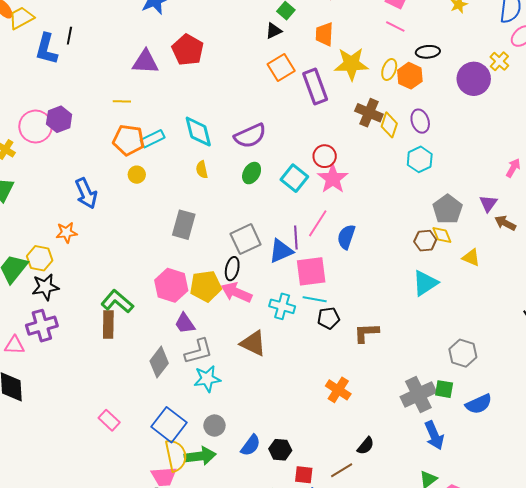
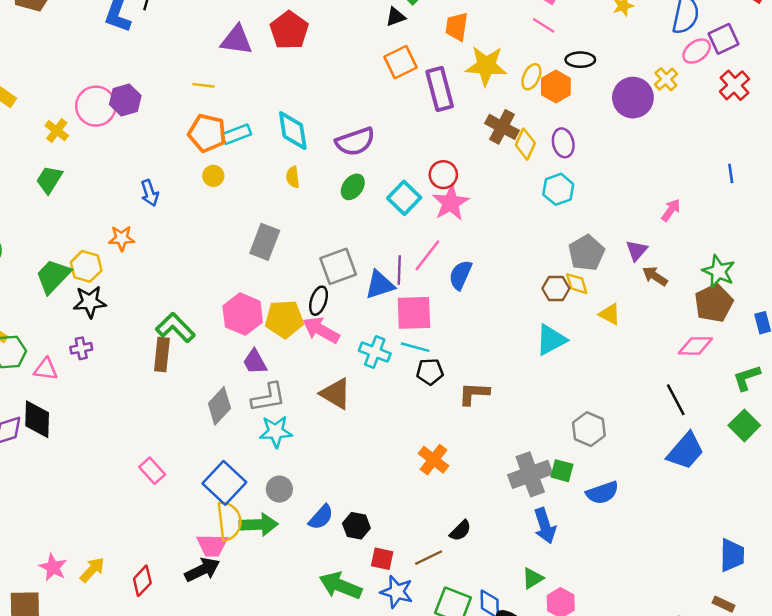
blue arrow: (86, 193) -> (150, 193), size x0.7
purple cross: (42, 326) -> (81, 348), size x0.6

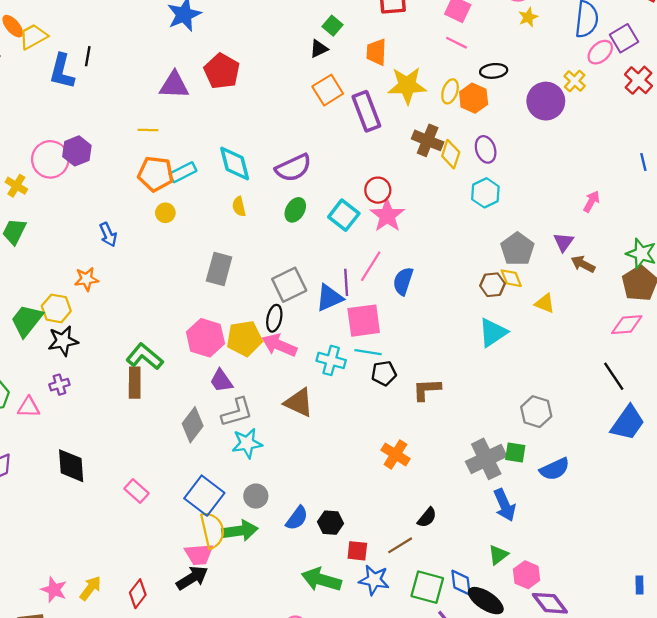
black diamond: (37, 419) -> (71, 466), moved

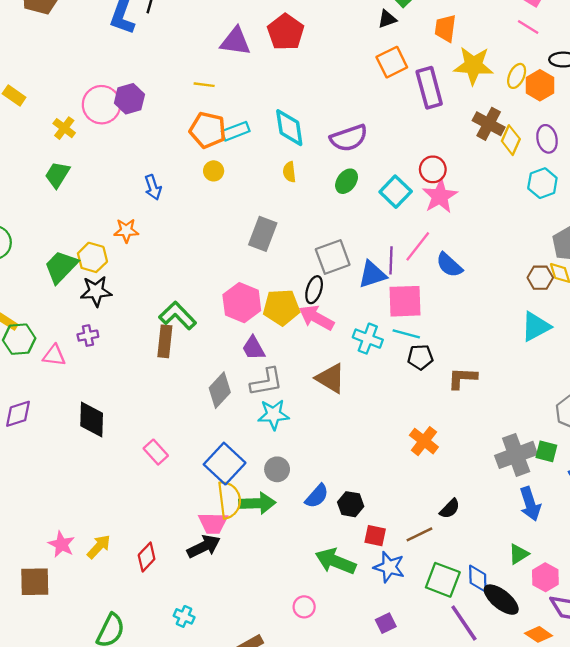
blue semicircle: (403, 281) -> (449, 265), turned -72

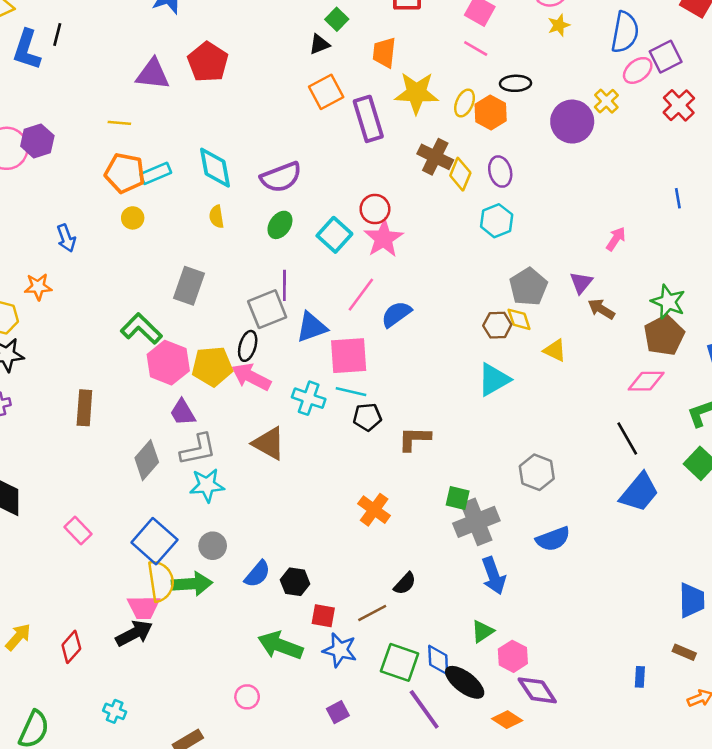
purple line: (391, 260) -> (284, 285), moved
blue semicircle: (449, 265) -> (396, 314), turned 104
green L-shape: (178, 316) -> (141, 329), moved
green square: (546, 451) -> (458, 498), moved

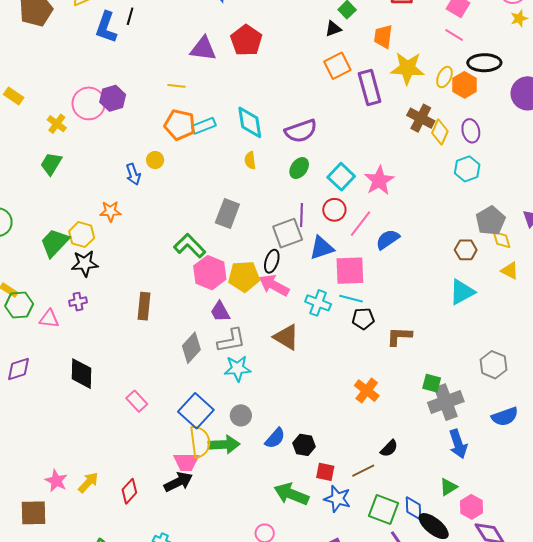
black ellipse: (516, 83) -> (484, 63), size x1.4
red circle: (375, 209) -> (334, 210), moved
yellow circle: (133, 218) -> (155, 160), moved
yellow diamond: (519, 319) -> (502, 240), moved

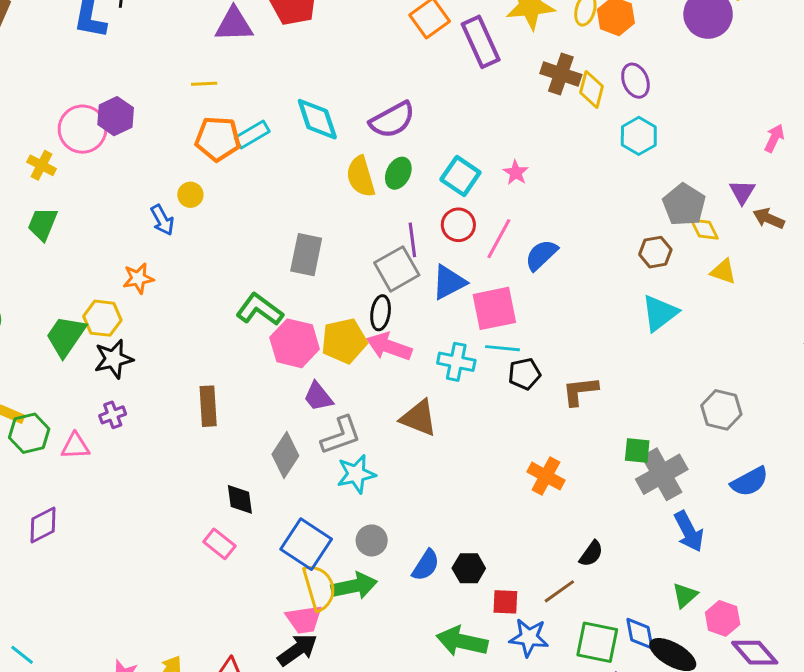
yellow semicircle: (250, 160) -> (361, 177), moved, size x1.6
pink star: (379, 180) -> (516, 173), size x0.6
black diamond: (82, 374) -> (240, 499), moved, size x0.7

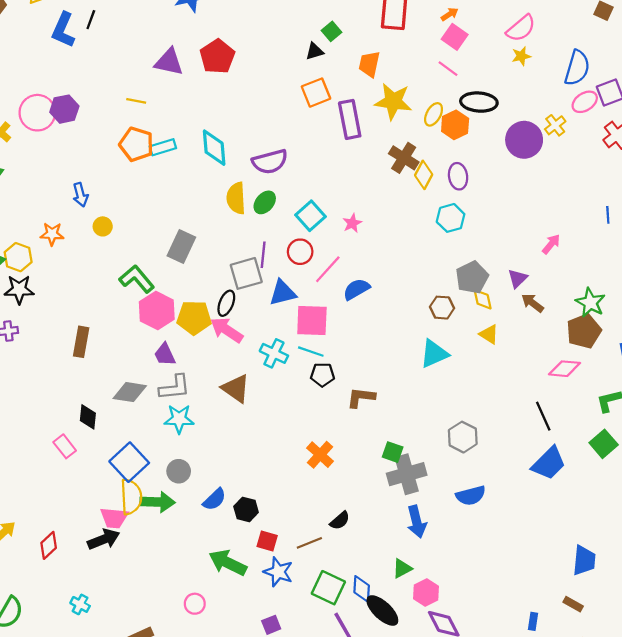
yellow circle: (190, 195) -> (103, 226), moved
gray diamond: (285, 455) -> (130, 392), turned 52

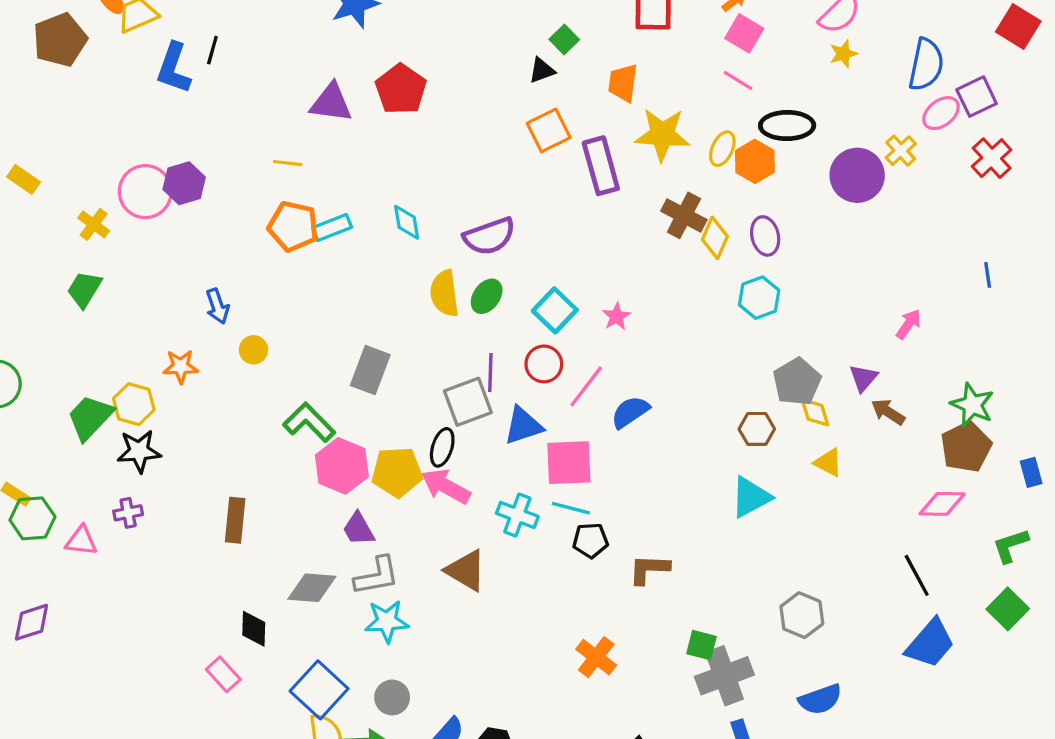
cyan diamond: (214, 148) -> (407, 222), size x0.7

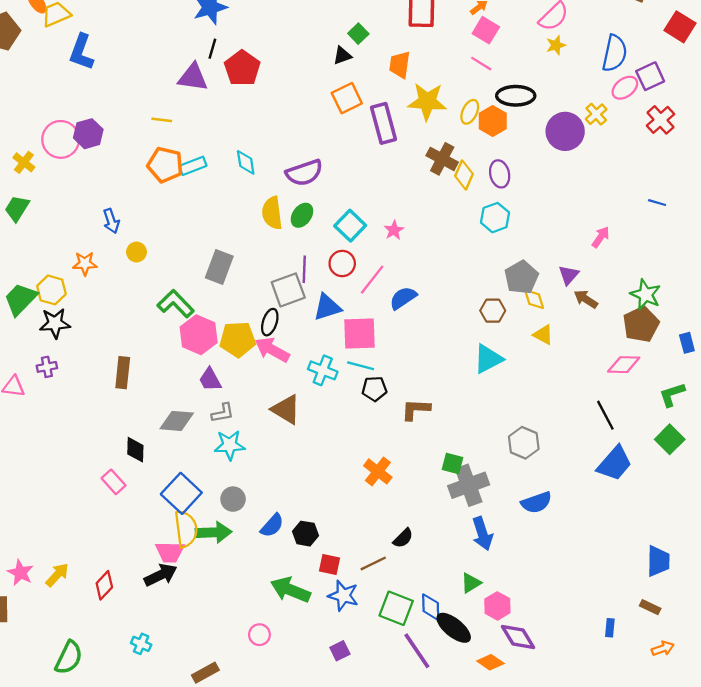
black line: (212, 50) -> (212, 49), moved
blue line: (988, 275) -> (657, 203), turned -66
gray L-shape: (377, 576) -> (223, 413), size x0.7

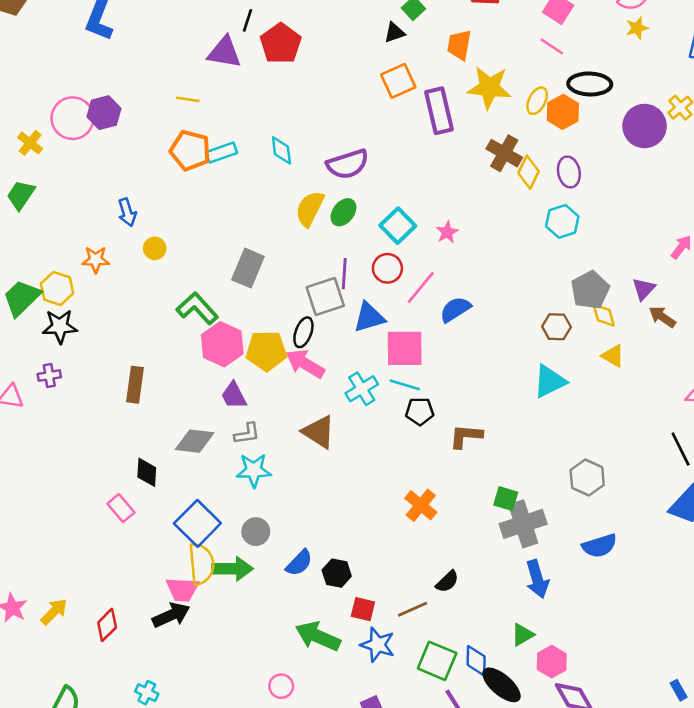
yellow semicircle: (272, 213) -> (310, 209), turned 32
cyan cross: (323, 370) -> (362, 389), turned 36
blue rectangle: (610, 628) -> (679, 690), turned -36

